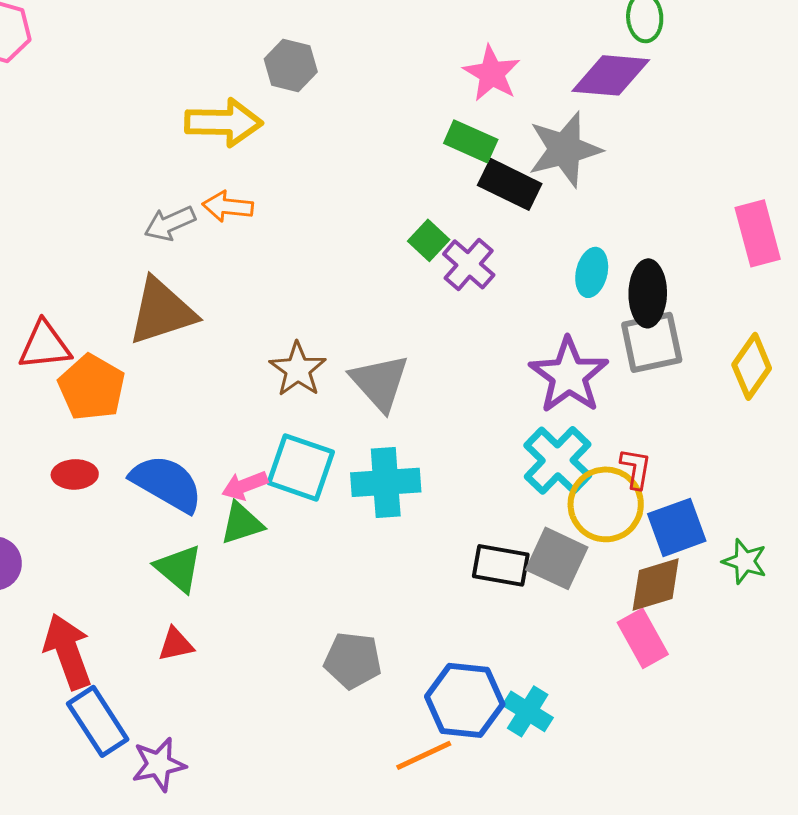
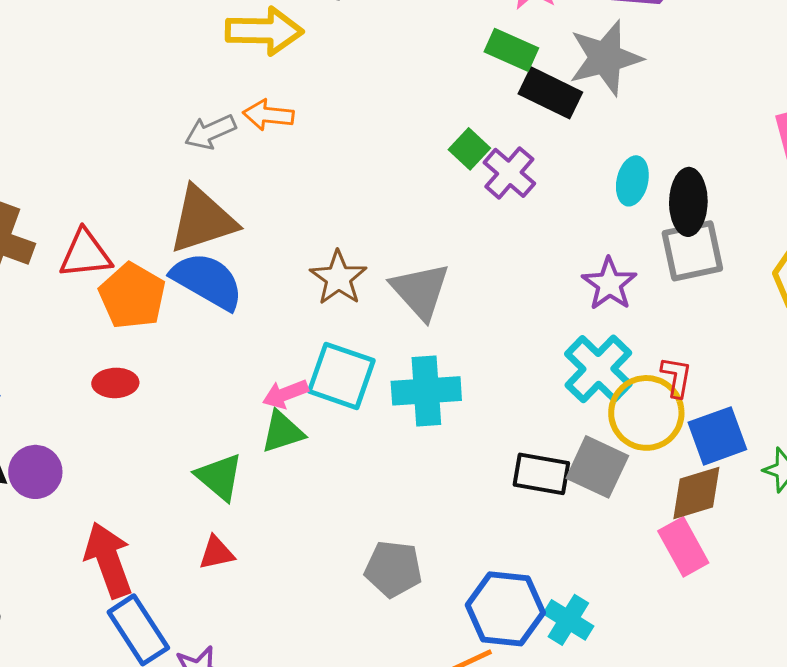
purple star: (569, 375) -> (609, 284), size x0.7
blue semicircle: (167, 483) -> (207, 281), moved

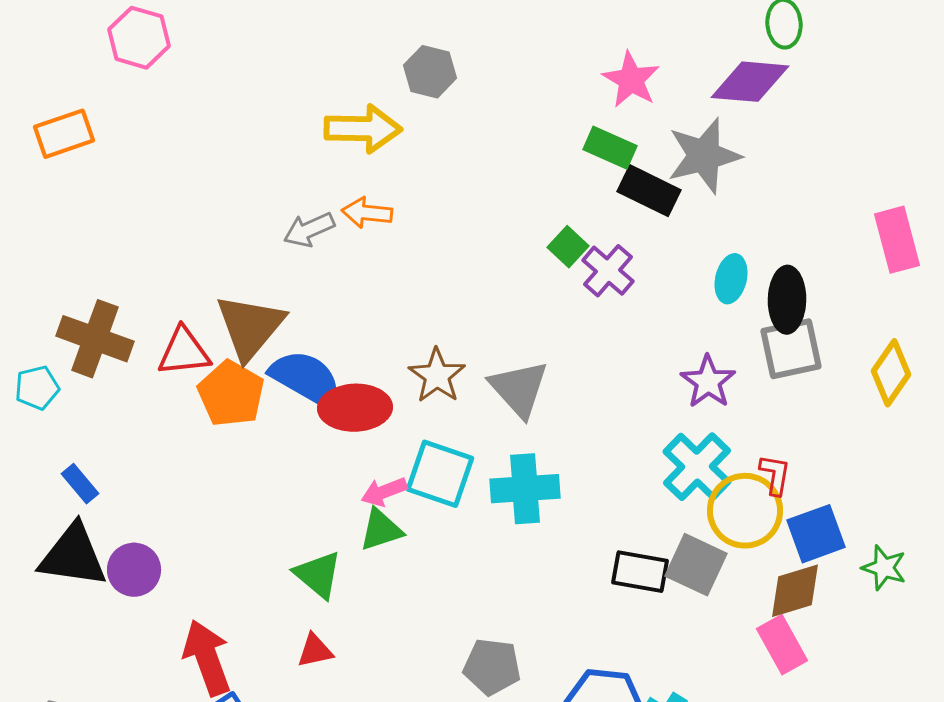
brown triangle: (202, 220) -> (250, 327), moved, turned -32
red ellipse: (115, 383) -> (355, 408), moved, size x1.6

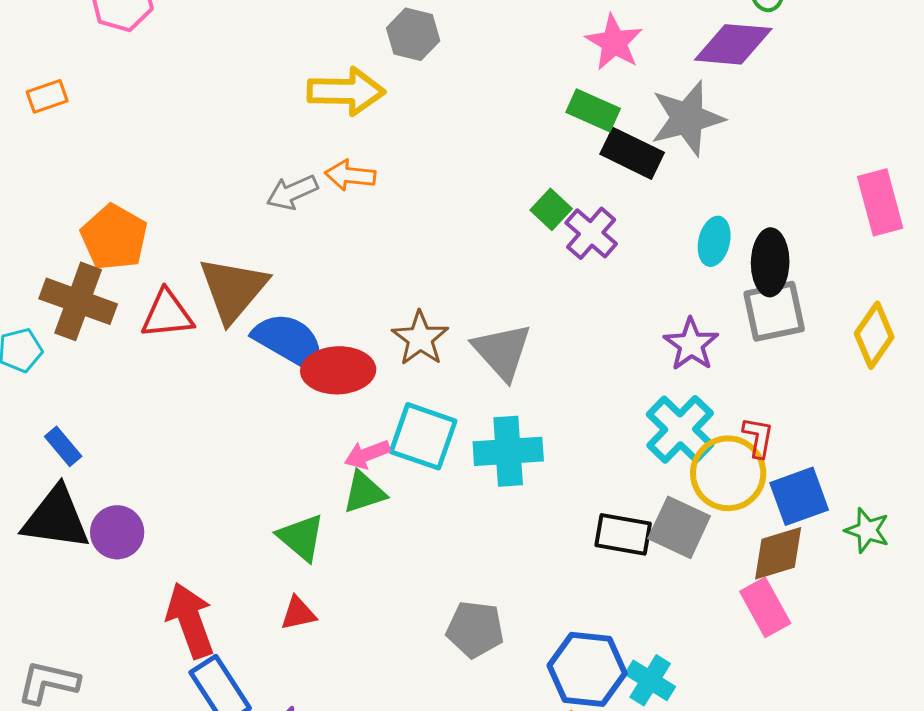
orange rectangle: (64, 134) -> (47, 96), size x0.7
orange pentagon: (231, 394) -> (114, 237), moved

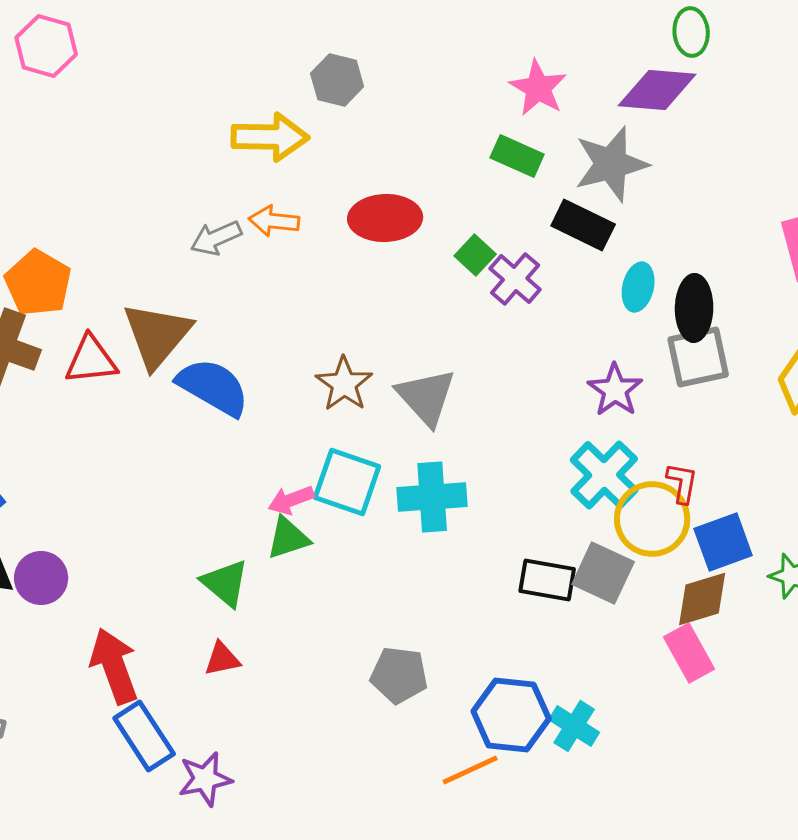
black rectangle: (632, 153) -> (583, 225), moved
red ellipse: (338, 370) -> (385, 218), moved

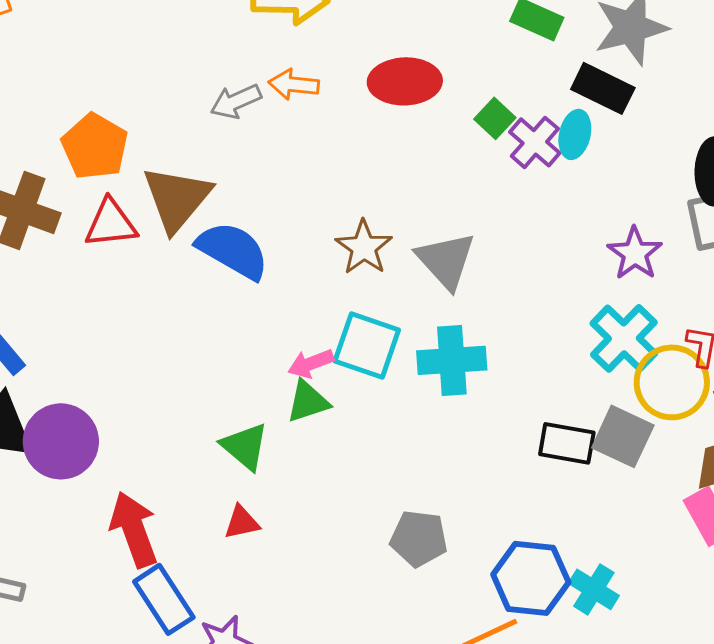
orange pentagon: (38, 283) -> (95, 146), moved
cyan ellipse: (638, 287) -> (575, 134), moved
purple circle: (41, 578) -> (61, 441), size x1.4

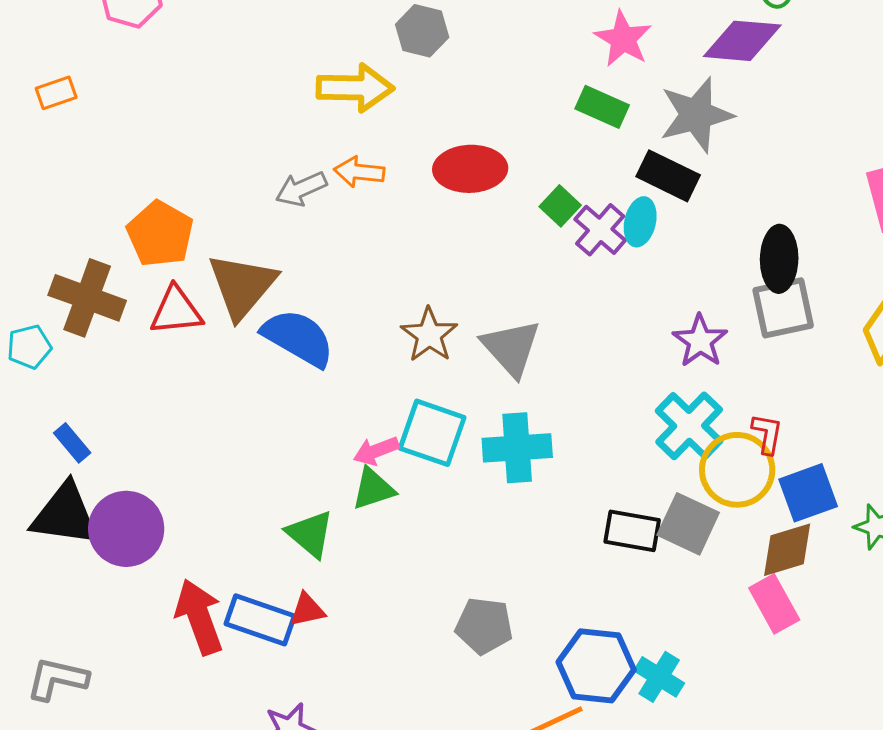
blue rectangle: (164, 599) -> (260, 620), moved, turned -38

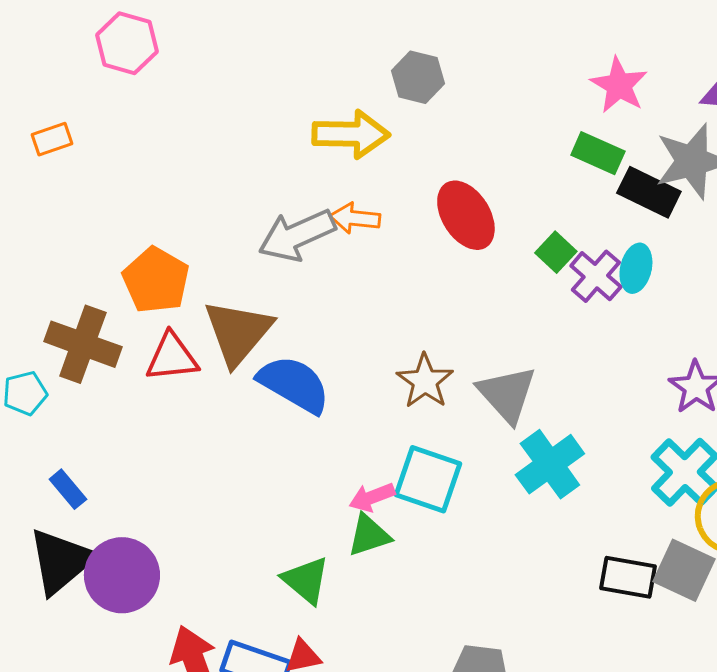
red ellipse: (470, 169) -> (466, 215), turned 60
black rectangle: (668, 176) -> (649, 192), moved
gray arrow: (301, 189) -> (297, 235), size x1.5
cyan cross: (517, 448) -> (550, 464), moved, turned -32
black triangle: (65, 515) -> (61, 561), turned -48

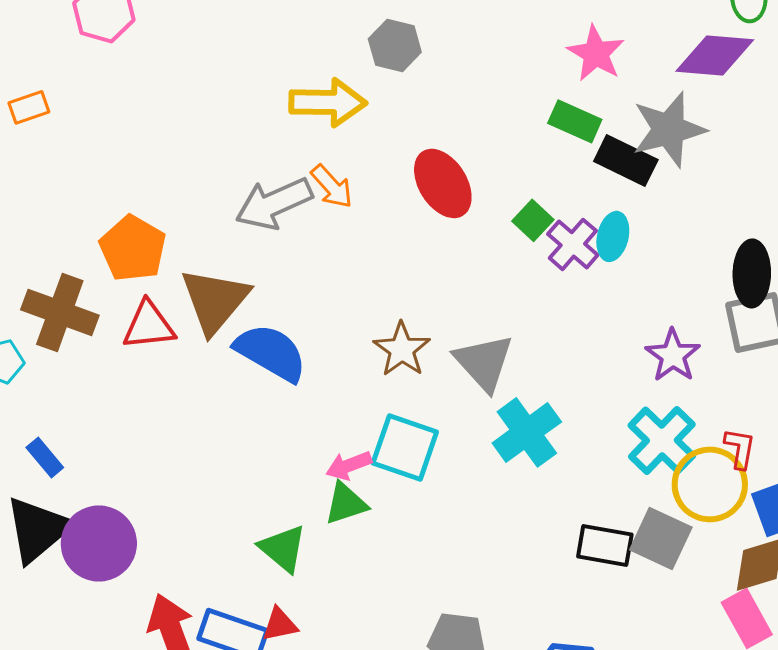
orange arrow: (355, 218) -> (332, 186), turned -138

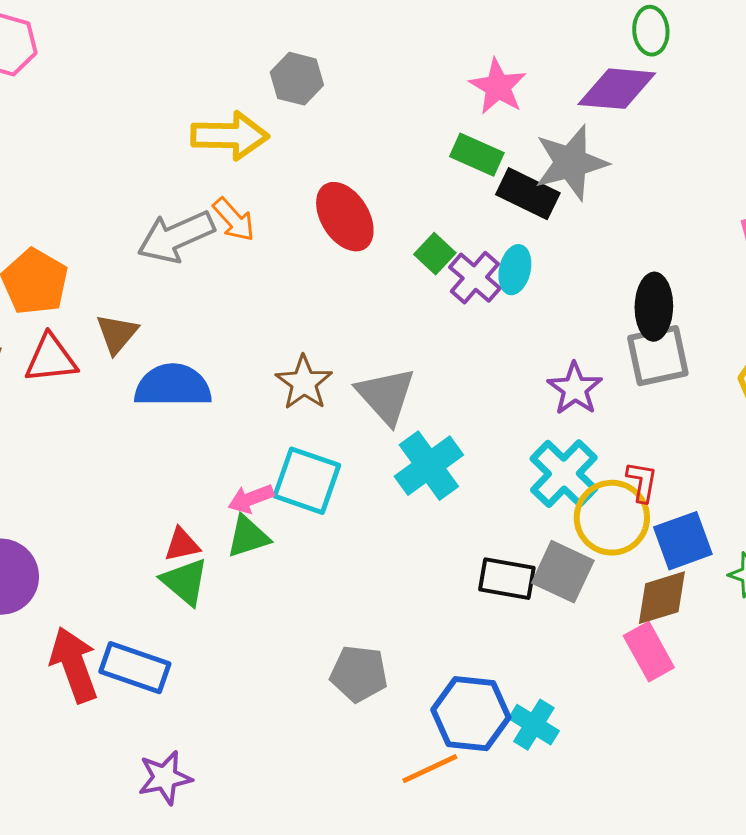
brown triangle: (215, 300) -> (117, 334), size x0.6
blue semicircle: (271, 352) -> (173, 386), turned -30
red triangle: (280, 624) -> (182, 545), moved

